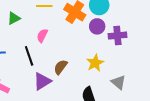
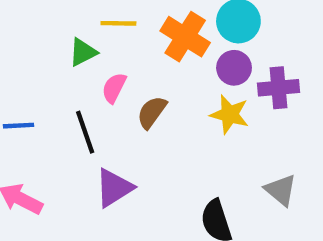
green triangle: (14, 18) -> (83, 52), moved
yellow star: (95, 63) -> (230, 114), moved, turned -30
brown semicircle: (61, 67) -> (152, 112), moved

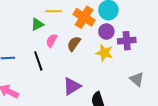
brown semicircle: (152, 112) -> (74, 44), moved
purple triangle: (114, 188) -> (72, 86), moved
gray triangle: (281, 190) -> (137, 79), moved

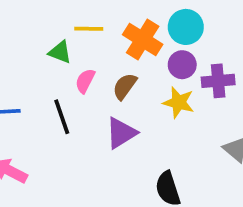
green triangle: (37, 24) -> (60, 52), turned 48
purple triangle: (72, 86) -> (121, 133), moved

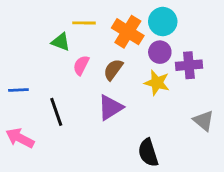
black line: (62, 117) -> (56, 112), moved

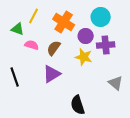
cyan circle: (163, 22) -> (101, 17), moved
yellow line: (84, 23) -> (34, 16), turned -63
pink semicircle: (81, 65) -> (32, 45), turned 80

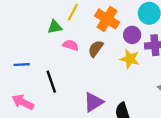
green triangle: (18, 29) -> (55, 27), turned -32
purple triangle: (52, 74) -> (93, 102), moved

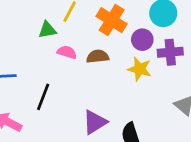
brown semicircle: (96, 49) -> (98, 56), turned 48
black line: (51, 82) -> (43, 97), turned 40

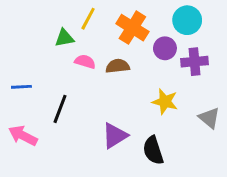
yellow star: (140, 69) -> (165, 102), moved

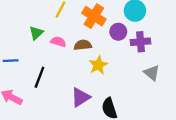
green triangle: (64, 38) -> (36, 33), moved, turned -32
yellow star: (165, 102) -> (98, 65), moved, turned 30
gray triangle: (209, 118) -> (152, 73), moved

